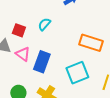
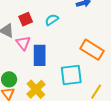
red square: (19, 30) -> (26, 19), turned 32
blue rectangle: (42, 62) -> (40, 55), turned -35

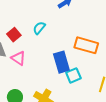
blue rectangle: (40, 55) -> (61, 62), moved
cyan square: (71, 75) -> (73, 75), size x0.7

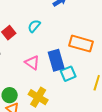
pink triangle: (18, 58) -> (32, 63), moved

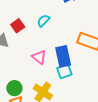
cyan square: (68, 74) -> (64, 71), moved

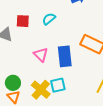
red square: (18, 26) -> (23, 21), turned 32
cyan square: (64, 71) -> (58, 85), moved

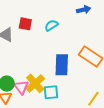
pink triangle: (41, 55) -> (21, 87), moved
yellow cross: (41, 90) -> (35, 83), moved

